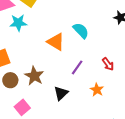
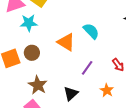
brown star: (34, 76) -> (38, 85), moved
brown circle: (10, 80) -> (32, 53), moved

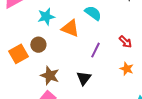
cyan star: (29, 23) -> (46, 17), moved
orange star: (107, 90) -> (127, 69), moved

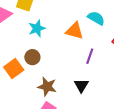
cyan semicircle: (93, 13) -> (96, 18), moved
orange triangle: (70, 28) -> (75, 31), moved

